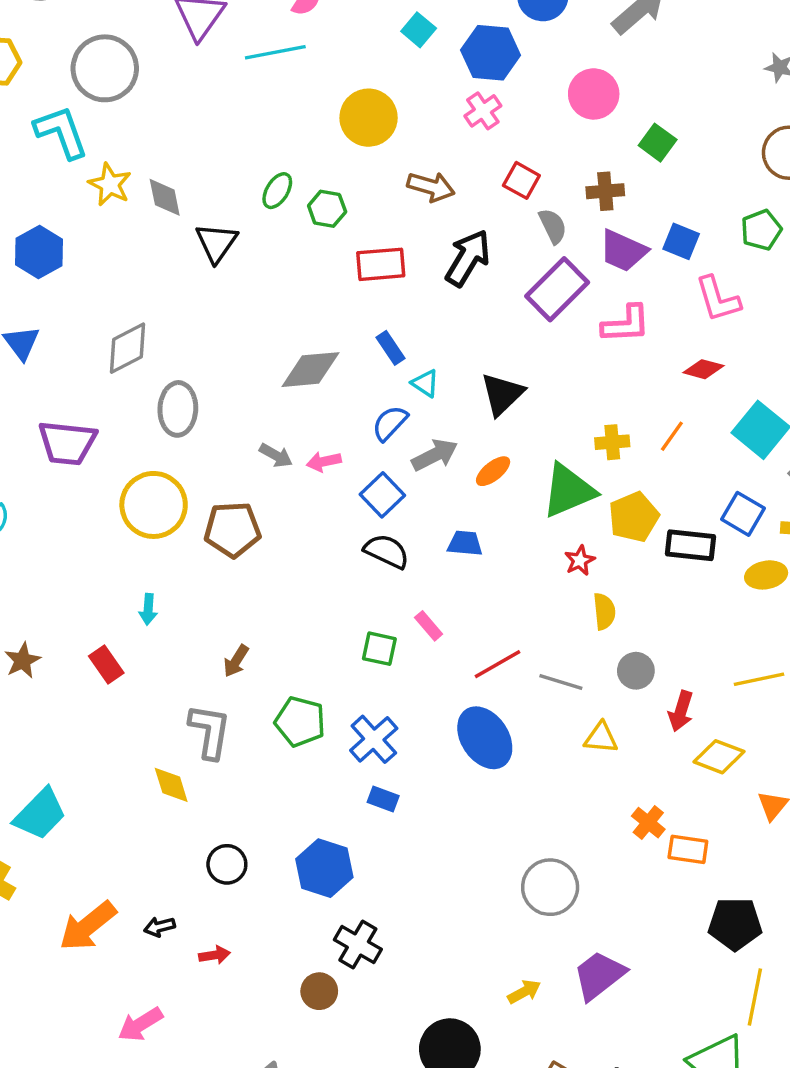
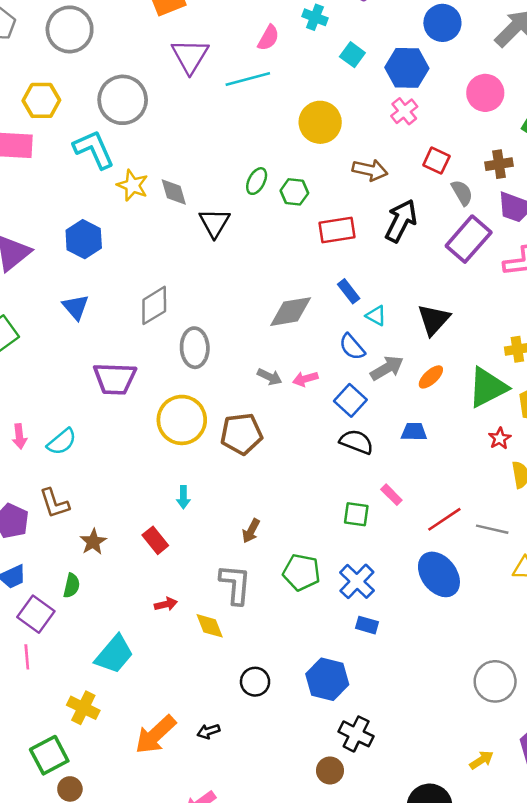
blue semicircle: (390, 423) -> (352, 347), turned -80
red arrow: (215, 955) -> (166, 604), moved

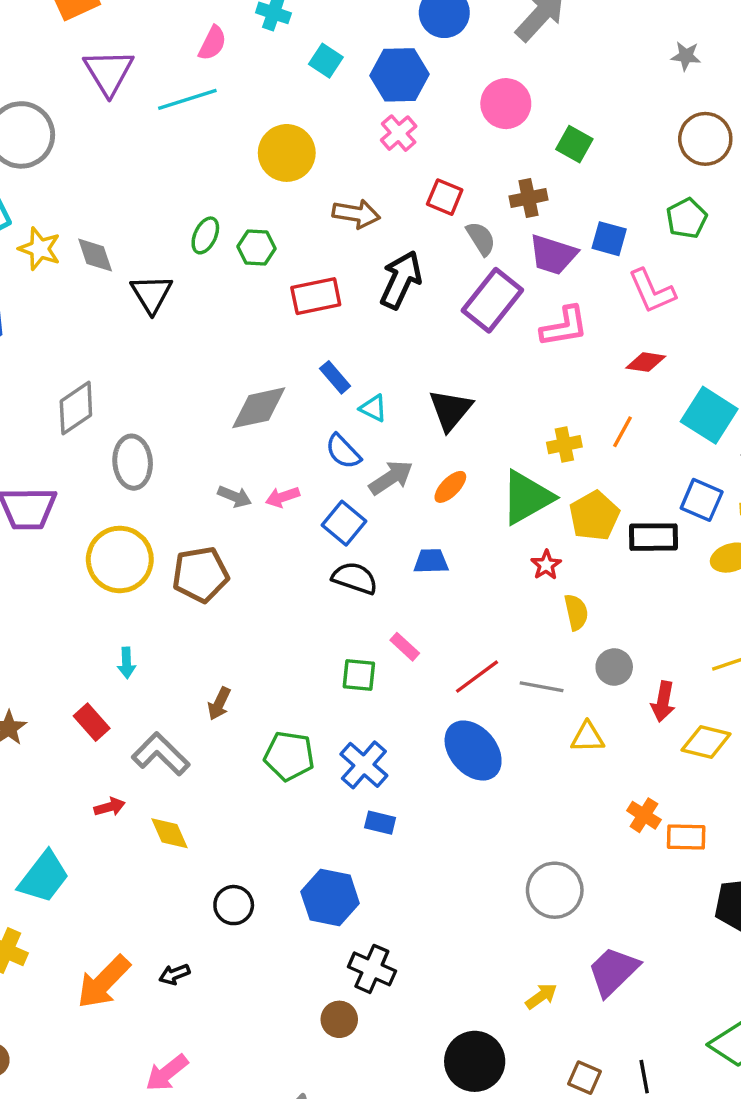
gray L-shape: (235, 584) -> (161, 754), moved, turned -48

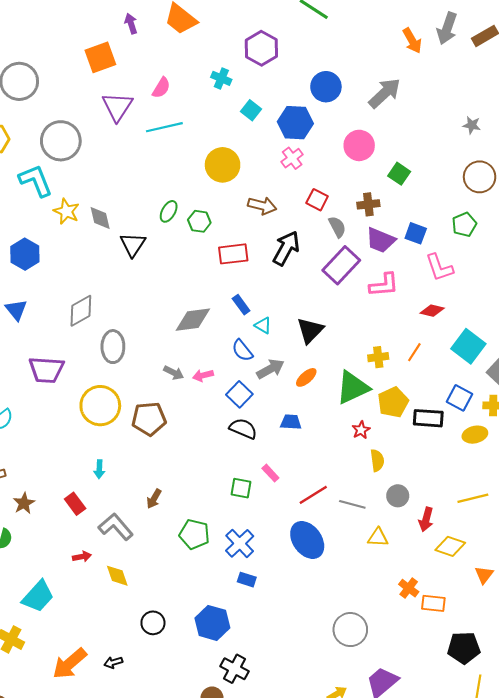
pink semicircle: (212, 43) -> (161, 88), moved

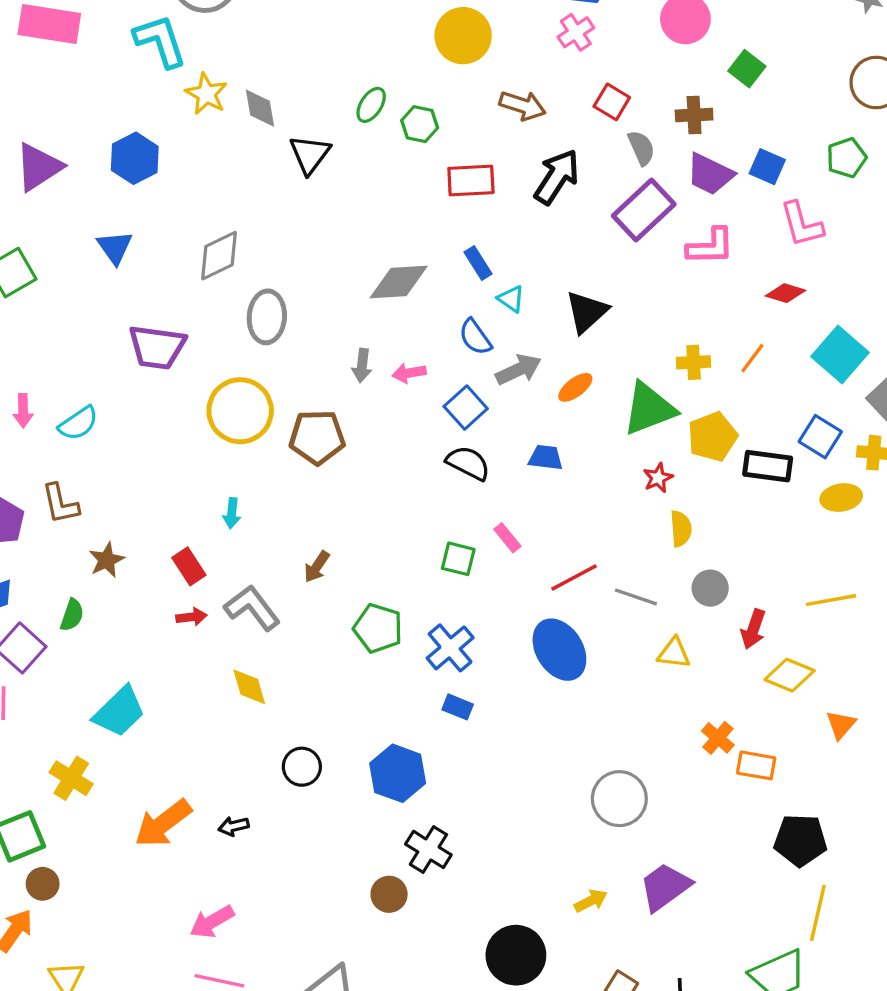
gray arrow: (174, 373) -> (362, 366), turned 66
red arrow: (82, 557) -> (191, 617), moved

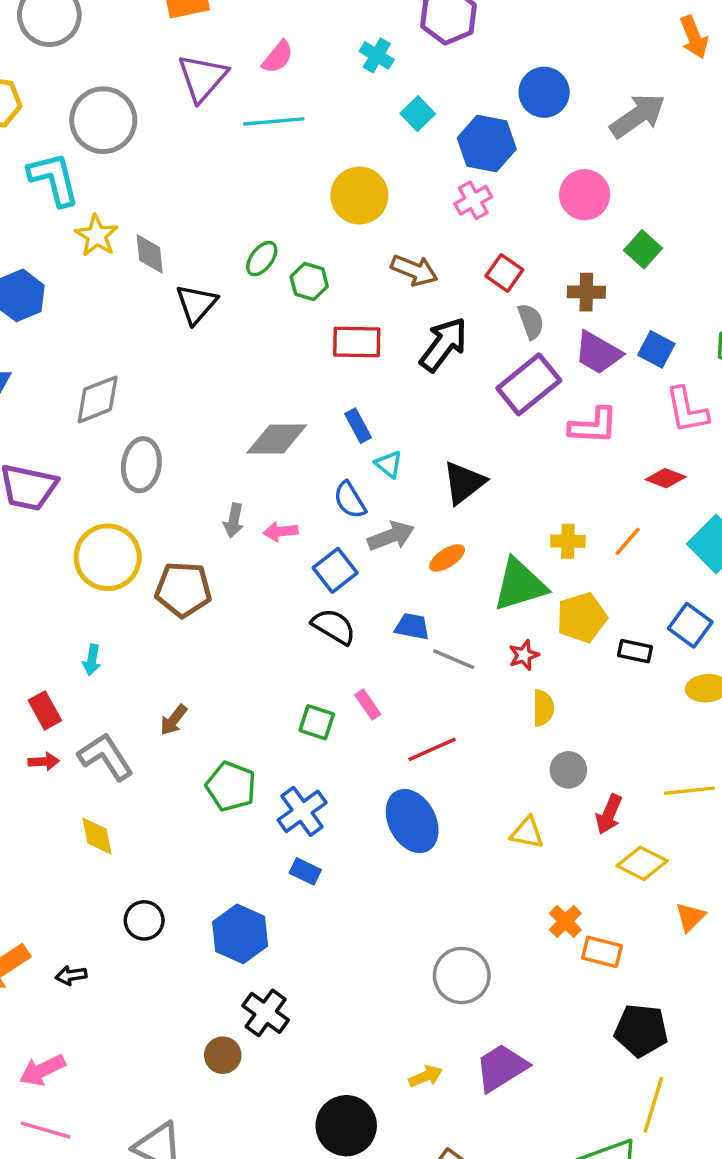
black rectangle: (768, 466) -> (635, 651), size x0.7
gray line: (636, 597) -> (454, 659), moved

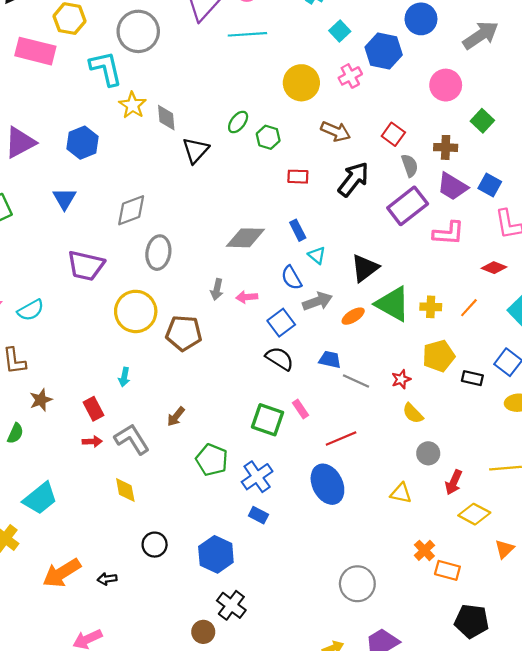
pink cross: (473, 200) -> (350, 76), moved
red rectangle: (357, 342) -> (298, 177), size x0.7
green triangle: (520, 585) -> (393, 304), moved, turned 45
yellow semicircle: (543, 708) -> (413, 413), turned 135
green square: (317, 722) -> (268, 420), size x1.4

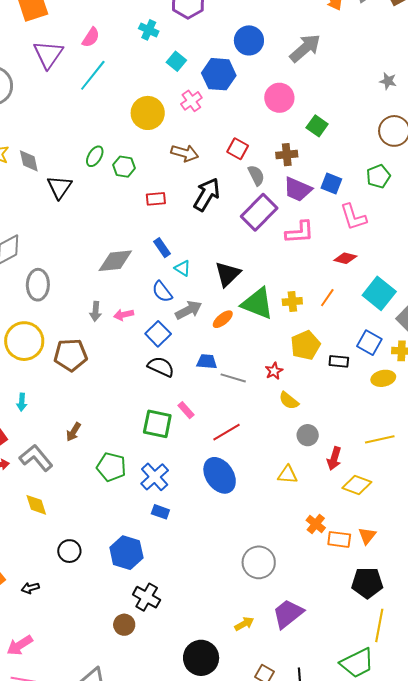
cyan line: (247, 34) -> (93, 75), turned -40
orange triangle: (505, 549) -> (367, 536), moved

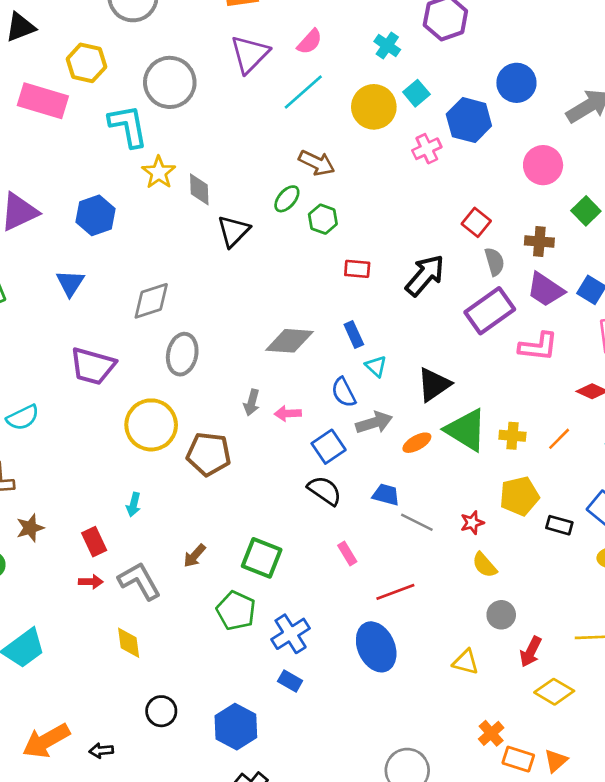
yellow circle: (148, 113) -> (374, 107), moved
brown arrow: (185, 153) -> (317, 163), moved
green square: (157, 424) -> (262, 558), moved

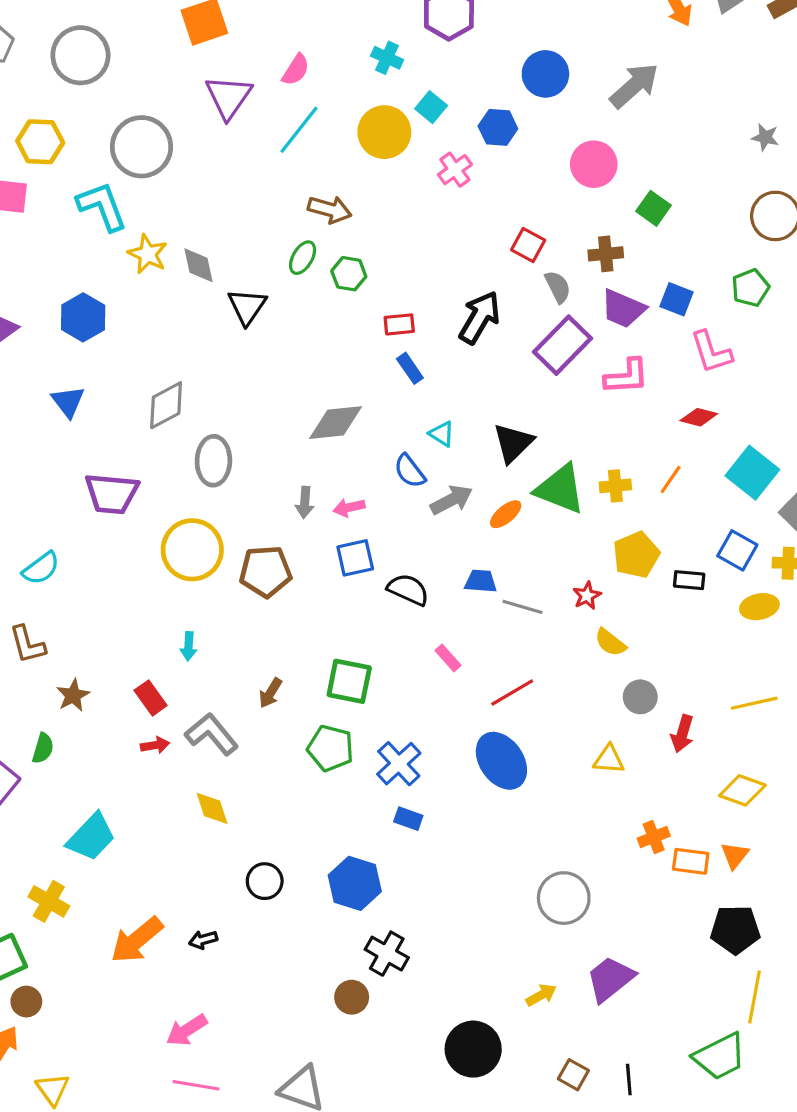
blue hexagon: (469, 120) -> (498, 127), size x0.7
blue rectangle: (354, 335) -> (410, 368), moved
blue square: (329, 447) -> (355, 558), moved, turned 32
yellow diamond: (554, 692) -> (742, 790), moved
orange cross: (491, 733) -> (654, 837), turned 30

